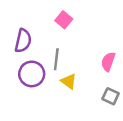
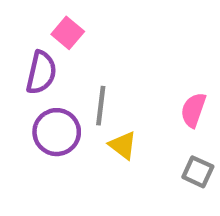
pink square: (64, 20) -> (68, 33), moved

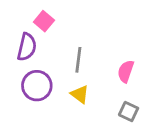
gray line: (101, 106) -> (78, 60), moved

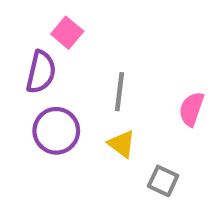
gray square: (129, 111) -> (163, 181), moved

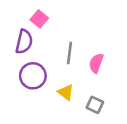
pink semicircle: (191, 109) -> (96, 63), moved
yellow triangle: (122, 144) -> (66, 92), moved

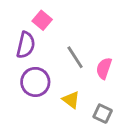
gray line: (70, 53) -> (75, 57), turned -40

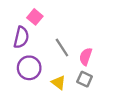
gray square: (103, 114) -> (85, 79), moved

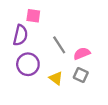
pink square: (35, 17) -> (33, 16), turned -32
pink semicircle: (86, 57) -> (82, 53), turned 49

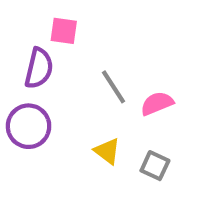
purple circle: (28, 64) -> (29, 126), moved
gray square: (81, 75) -> (155, 166), moved

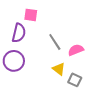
yellow triangle: (107, 151) -> (59, 69), moved

